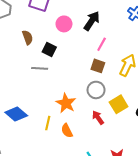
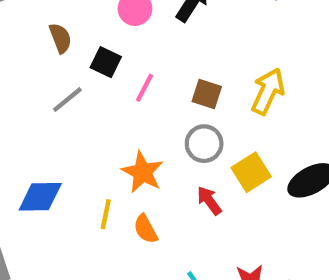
pink line: (102, 44) -> (144, 88), moved
gray line: (40, 68) -> (67, 100), moved, turned -42
blue diamond: (16, 114) -> (40, 197), turned -40

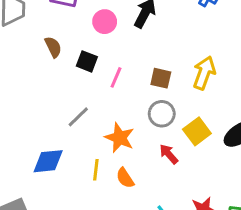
gray line: (67, 100) -> (78, 117), moved

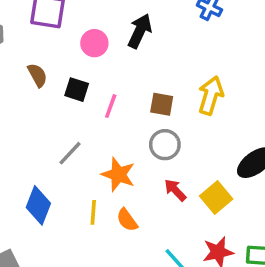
yellow square: (197, 131) -> (216, 197), moved
blue diamond: (48, 161) -> (38, 205), turned -60

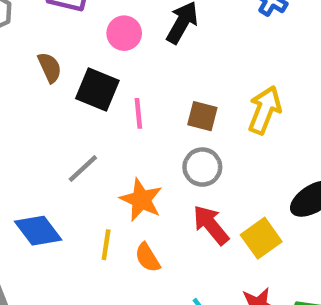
black square: (77, 90) -> (97, 89), size x1.4
pink line: (111, 106) -> (138, 113), turned -30
red arrow: (175, 190) -> (211, 225), size x1.4
blue diamond: (38, 205) -> (38, 231), turned -63

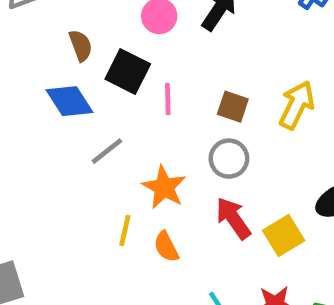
blue diamond: (38, 231) -> (70, 101), moved

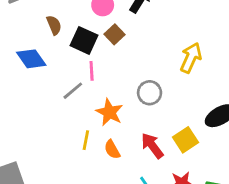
pink line: (168, 99) -> (92, 71), moved
blue diamond: (70, 101) -> (31, 59), moved
brown square: (233, 107) -> (114, 34), moved, turned 30
red arrow: (233, 218) -> (152, 146), moved

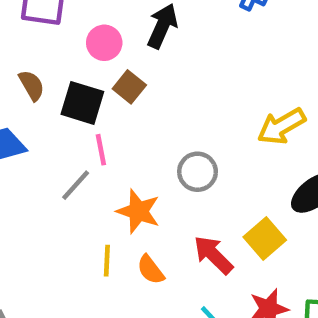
yellow arrow: (191, 58) -> (281, 126), moved, turned -136

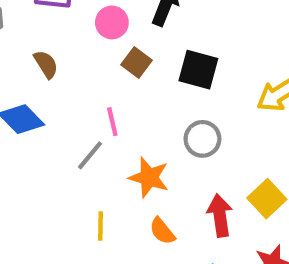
black square: (82, 103) -> (198, 70), moved
red arrow: (213, 255) -> (220, 215), turned 39
yellow line: (107, 261) -> (101, 226), moved

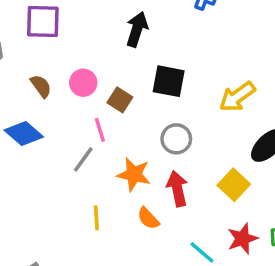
pink circle: (112, 22) -> (83, 83), moved
brown square: (137, 62) -> (120, 100), moved
red arrow: (220, 215) -> (177, 189), moved

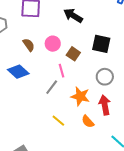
black arrow: (137, 29) -> (73, 16), moved, turned -78
yellow line: (96, 218) -> (58, 121), turned -48

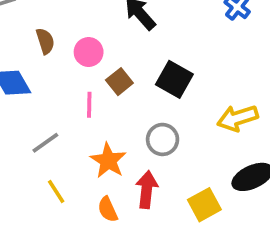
gray line: (52, 87) -> (45, 143), moved

